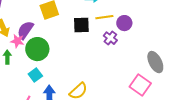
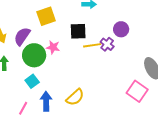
yellow line: (104, 17) -> (92, 45), moved
pink star: (17, 41) -> (53, 47), moved

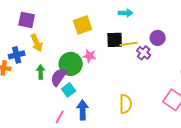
purple semicircle: (22, 36) -> (59, 77), moved
yellow line: (92, 45) -> (129, 44), moved
yellow semicircle: (75, 97) -> (126, 104), moved, turned -48

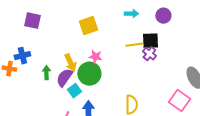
purple circle: (158, 38) -> (163, 16), moved
black square: (115, 40) -> (150, 41), moved
yellow arrow: (37, 43) -> (70, 63), moved
green circle: (71, 64) -> (89, 74), moved

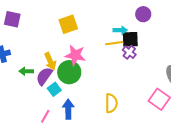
cyan arrow: (131, 14) -> (120, 30), moved
pink star: (95, 57) -> (75, 55), size x1.5
green arrow: (46, 73) -> (26, 71), turned -88

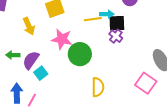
yellow line: (114, 43) -> (93, 19), moved
yellow arrow: (50, 61) -> (29, 26), moved
green circle: (69, 72) -> (80, 54), moved
blue arrow: (68, 109) -> (17, 93), moved

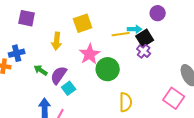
black square: (117, 23) -> (145, 38), turned -30
yellow arrow: (29, 26) -> (57, 41), turned 30
pink star: (62, 39) -> (90, 54), turned 30
green arrow: (13, 55) -> (41, 70), turned 32

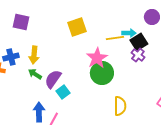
yellow arrow: (57, 41) -> (34, 55), moved
pink star: (90, 54) -> (97, 58), moved

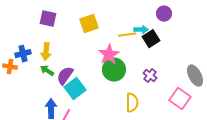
purple square: (21, 22) -> (48, 19), moved
purple cross: (138, 55) -> (150, 76), moved
cyan square: (63, 92) -> (75, 89), size x1.5

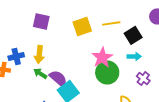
cyan arrow: (141, 30) -> (134, 56), moved
yellow line: (127, 35) -> (111, 23), moved
black square: (151, 39) -> (133, 35), moved
purple semicircle: (65, 76) -> (58, 78), turned 96

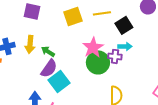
green arrow: (40, 73) -> (48, 51), moved
purple semicircle: (58, 78) -> (49, 68), turned 84
purple cross: (143, 78) -> (115, 56), moved, turned -32

